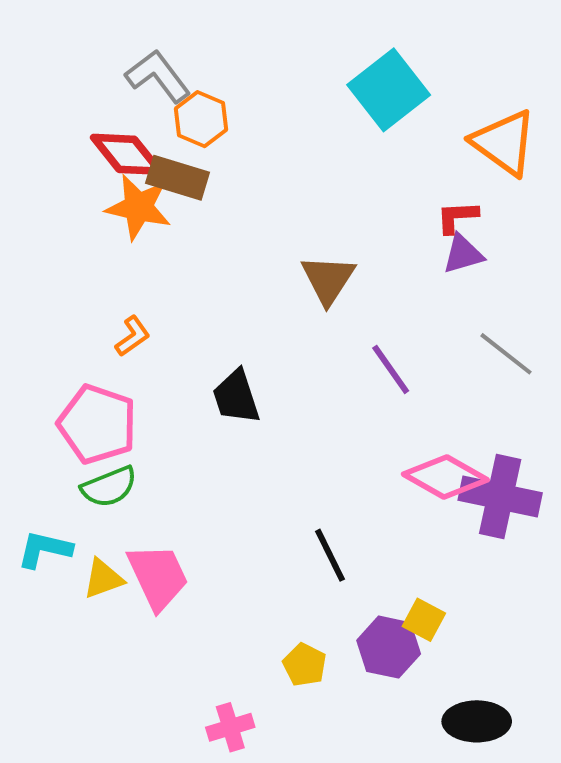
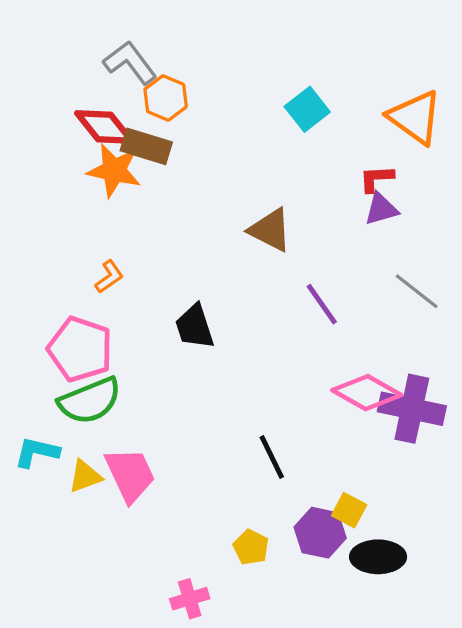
cyan square: (389, 90) -> (307, 109), moved, size x0.7
brown triangle: (328, 279) -> (270, 230), turned -36
green semicircle: (109, 487) -> (90, 401), size x1.4
black ellipse: (477, 721) -> (378, 557), moved

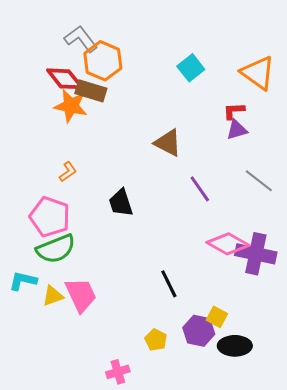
orange hexagon: (166, 98) -> (103, 61), size x1.4

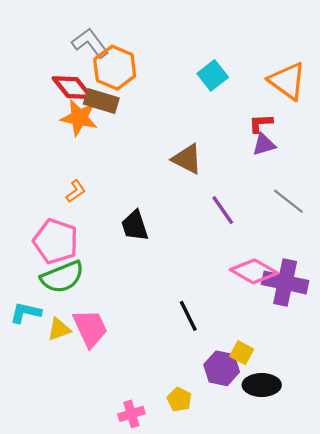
yellow pentagon: (156, 340) -> (179, 399), moved

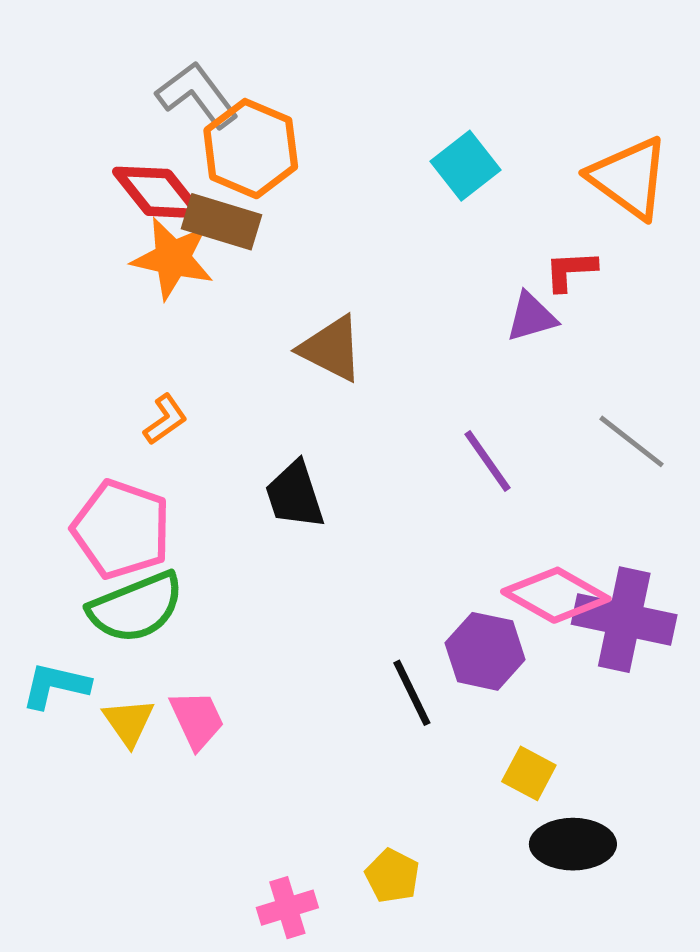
purple triangle: (264, 144) -> (531, 317), moved
brown triangle: (187, 159) -> (331, 349), moved
pink trapezoid: (90, 328) -> (197, 720), size x0.7
yellow triangle: (59, 329) -> (129, 722), turned -45
purple hexagon: (222, 368) -> (485, 651), moved

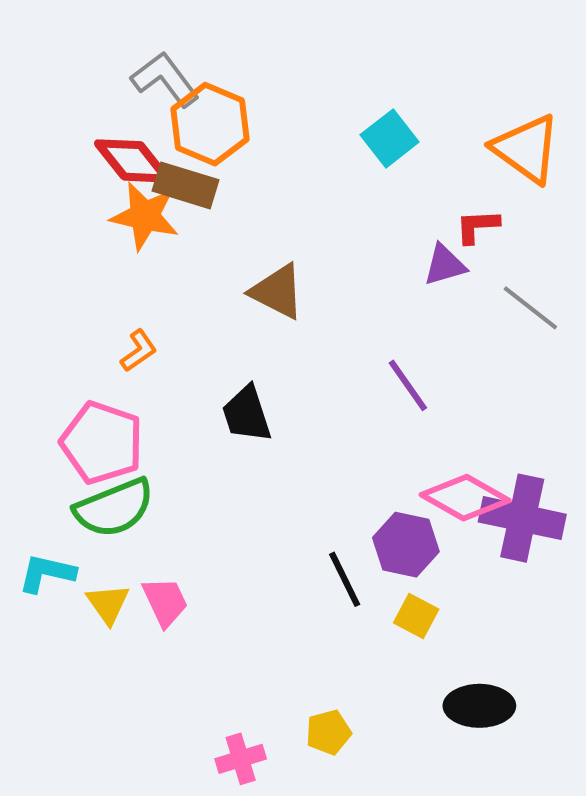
gray line: (631, 441) -> (530, 308), moved
yellow square: (529, 773) -> (416, 616), moved
yellow pentagon: (392, 876) -> (328, 732), turned 30

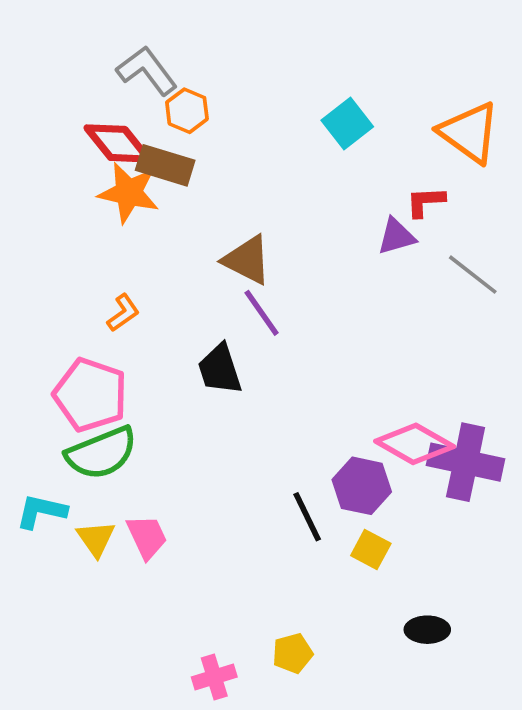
orange hexagon: (210, 124) -> (187, 111), size x0.6
purple line: (408, 385) -> (262, 313), moved
black ellipse: (479, 706) -> (427, 630), size x0.7

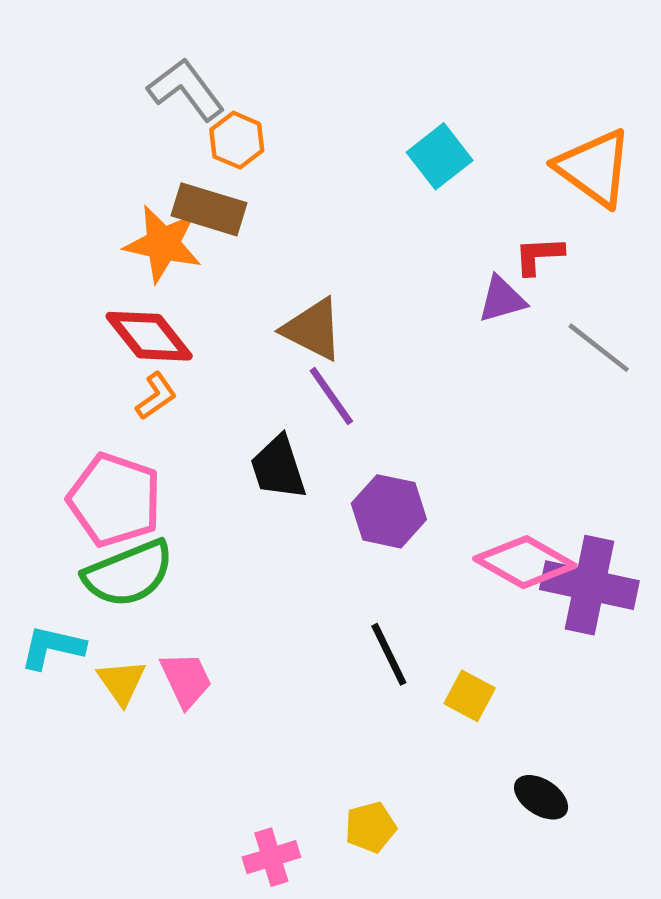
red diamond: (118, 143) -> (149, 336), moved
purple hexagon: (362, 486) -> (389, 511), moved
black ellipse: (427, 630) -> (541, 797), turned 33

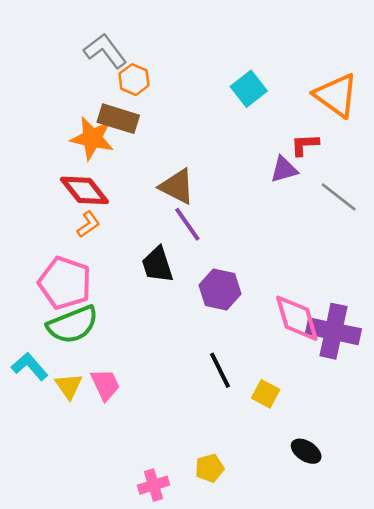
pink diamond: (525, 562) -> (297, 318), turned 44
cyan L-shape: (52, 647) -> (30, 366), turned 36

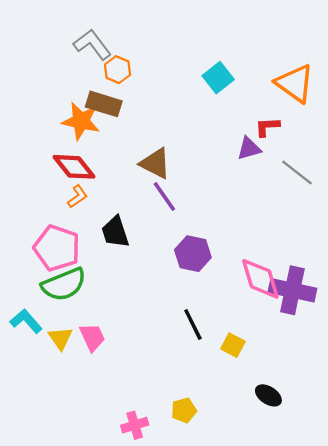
black trapezoid: (157, 265) -> (115, 232), moved

